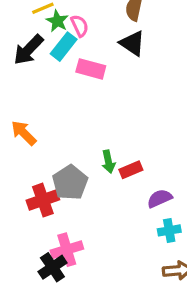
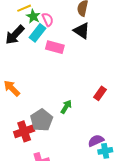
green arrow: (108, 162) -> (66, 107), turned -136
red rectangle: (131, 170) -> (100, 93), moved, turned -32
purple semicircle: (160, 198) -> (96, 141), moved

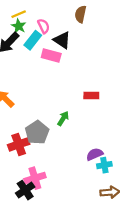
green star: (33, 16) -> (19, 26), moved
black triangle: (82, 31) -> (62, 40), moved
red rectangle: (100, 93) -> (91, 96), moved, turned 56

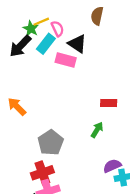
yellow line: (19, 14) -> (41, 22), moved
green arrow: (63, 118) -> (97, 130), moved
red cross: (19, 144) -> (42, 173), moved

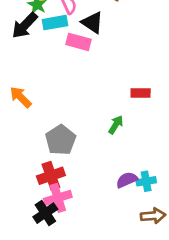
cyan rectangle: (46, 44) -> (55, 23), turned 42
red rectangle: (109, 103) -> (141, 93), moved
purple semicircle: (112, 166) -> (127, 180), moved

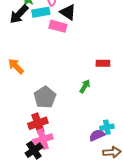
purple semicircle: (127, 180) -> (97, 135), moved

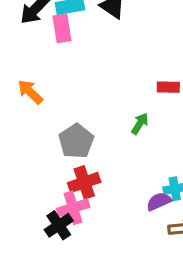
pink rectangle: (58, 26) -> (62, 28), moved, turned 66
red cross: (38, 123) -> (84, 182), moved

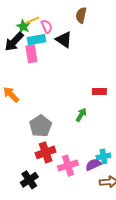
pink cross: (73, 208) -> (68, 166), moved

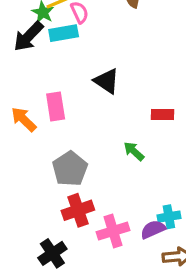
black triangle: (64, 40) -> (107, 81), moved
pink rectangle: (31, 54) -> (56, 107), moved
green arrow: (81, 115) -> (134, 151), turned -80

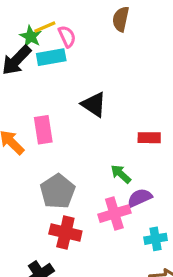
red cross: (78, 210) -> (65, 232), turned 32
purple semicircle: (153, 229) -> (140, 198), moved
pink cross: (113, 231) -> (114, 214), moved

